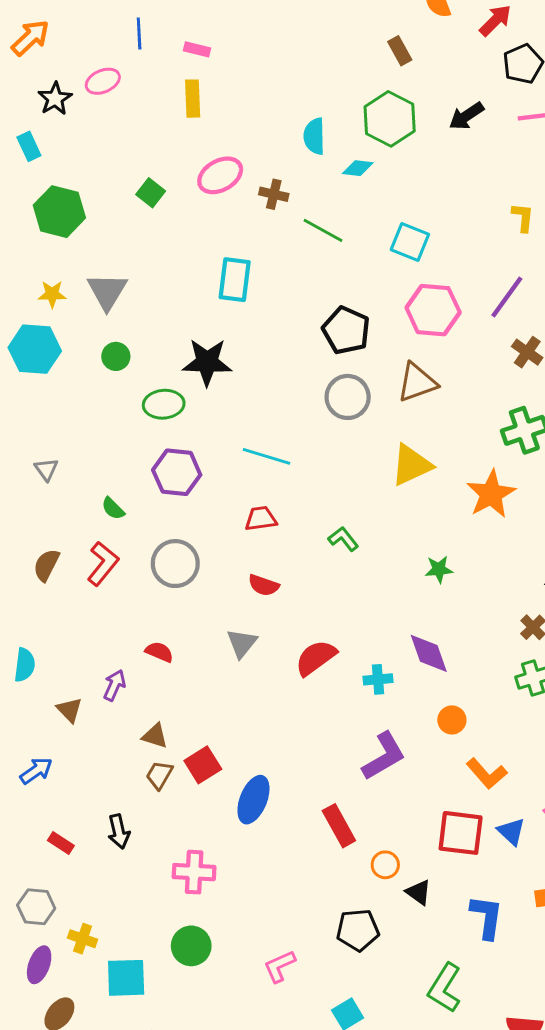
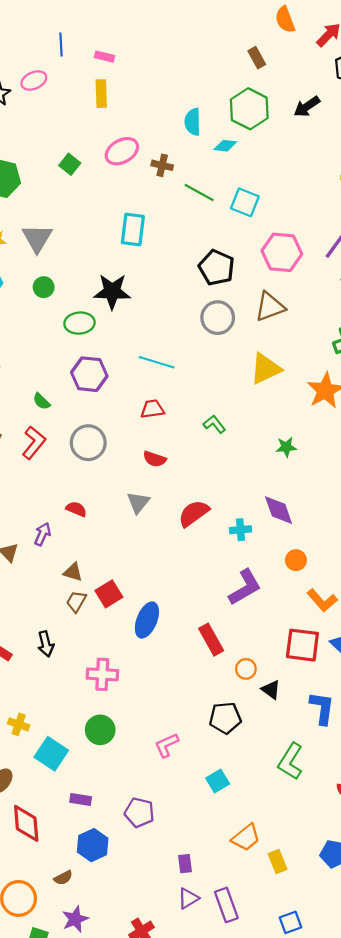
cyan square: (410, 242) -> (245, 202), moved
cyan square: (126, 978) -> (51, 754), turned 36

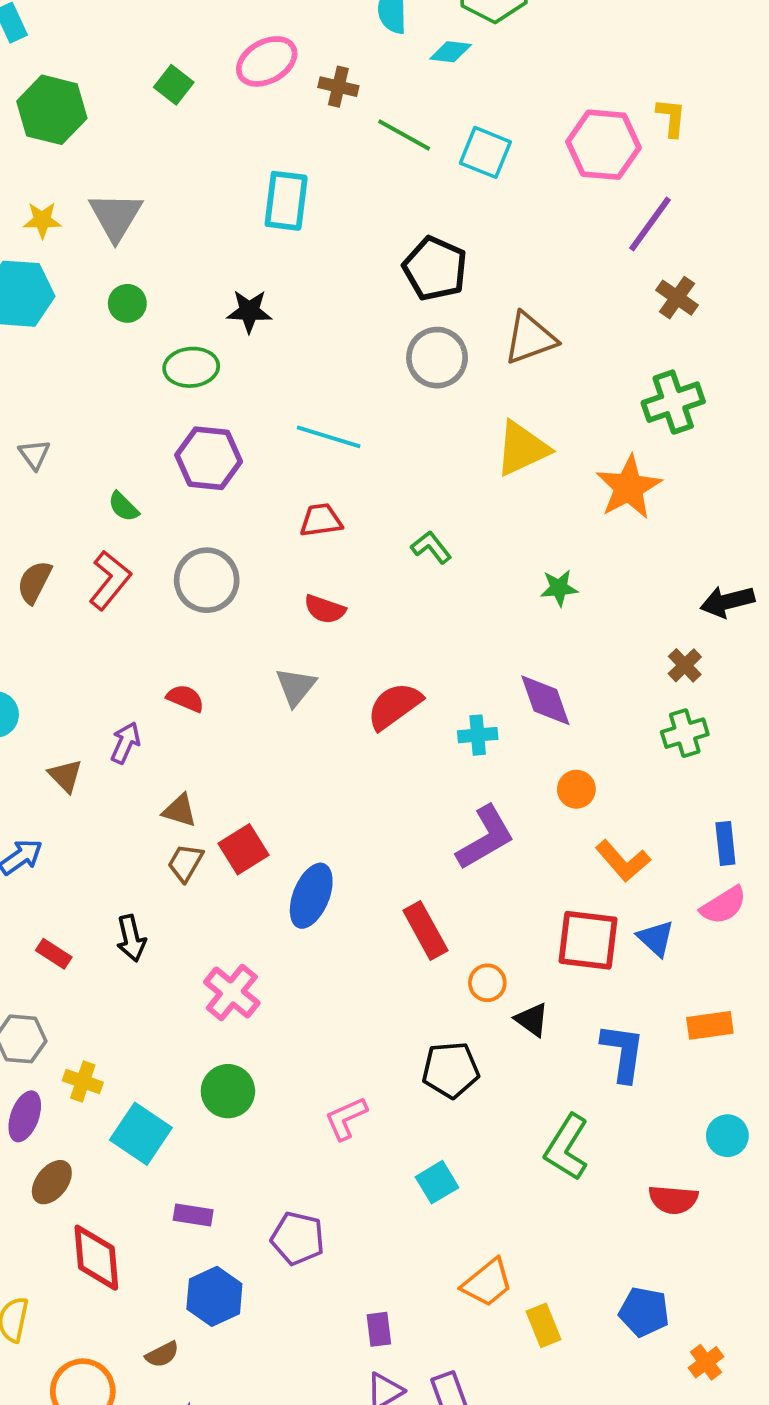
pink hexagon: (282, 252) -> (603, 145), moved
black star: (112, 291) -> (249, 311), size x0.7
pink cross: (102, 674) -> (232, 992), turned 36

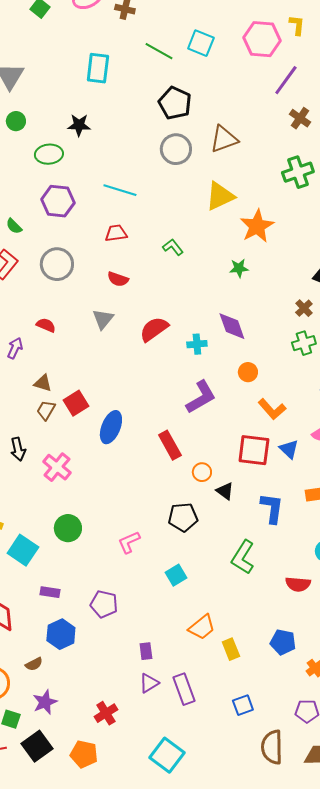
green line: (404, 135) -> (159, 51), moved
orange star: (629, 487) -> (257, 226), moved
pink cross: (232, 992) -> (57, 467), moved

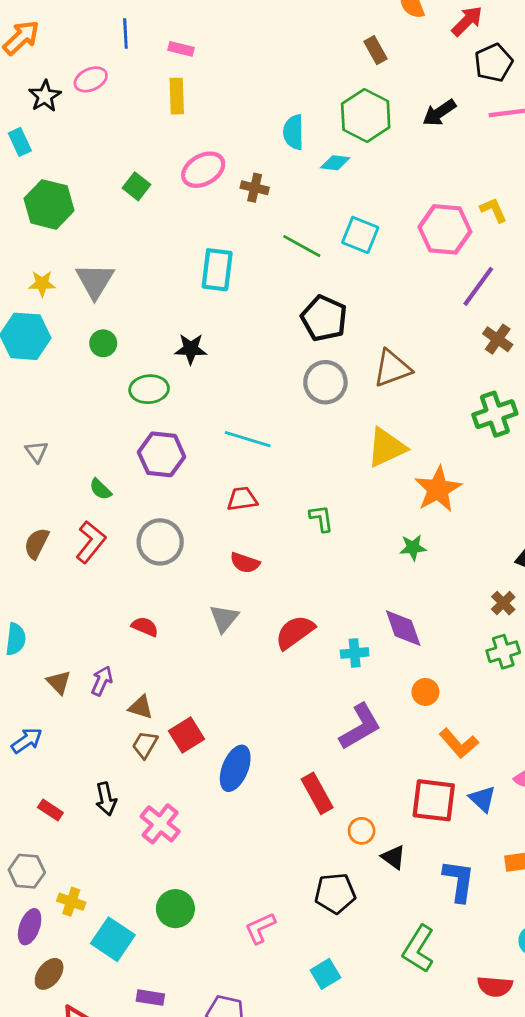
yellow L-shape: (297, 25) -> (494, 210), turned -30
green L-shape: (173, 247) -> (321, 518), turned 30
purple arrow: (15, 348) -> (102, 681), moved

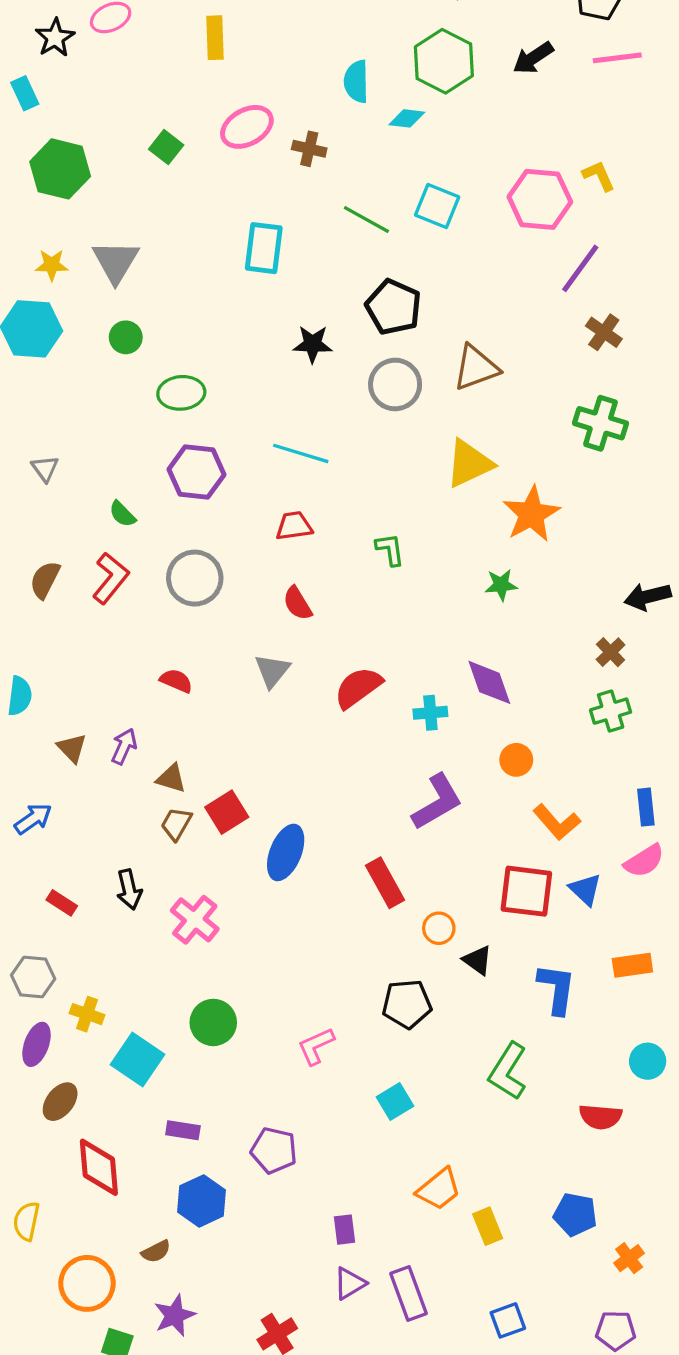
black star: (191, 349) -> (313, 344), moved
green cross: (495, 414) -> (600, 423), turned 36
red semicircle: (245, 563) -> (297, 603), turned 40

